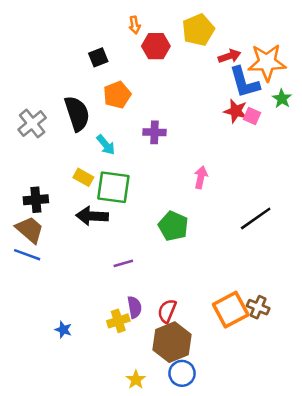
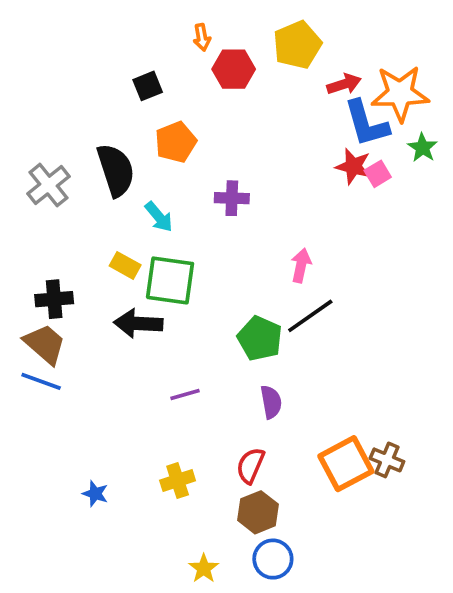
pink square: (252, 116) -> (378, 174), turned 35
black line: (256, 218) -> (310, 316), moved
purple semicircle: (135, 307) -> (271, 402), moved
brown hexagon: (172, 342) -> (258, 512), size x0.7

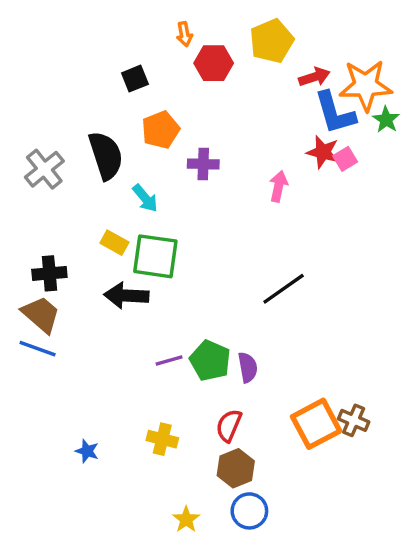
green star: (423, 148) -> (386, 120), moved
purple cross: (232, 198) -> (203, 164), moved
pink arrow: (301, 265) -> (278, 186), moved
green pentagon: (260, 338) -> (210, 361), moved
yellow cross: (178, 481) -> (162, 439), turned 32

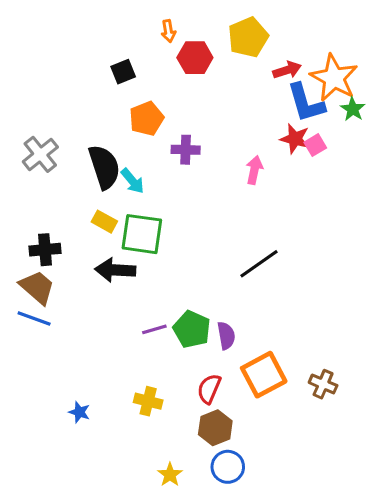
orange star: (366, 85) -> (334, 78), turned 30
black semicircle: (106, 155) -> (104, 167), moved
orange square: (316, 424) -> (264, 375), moved

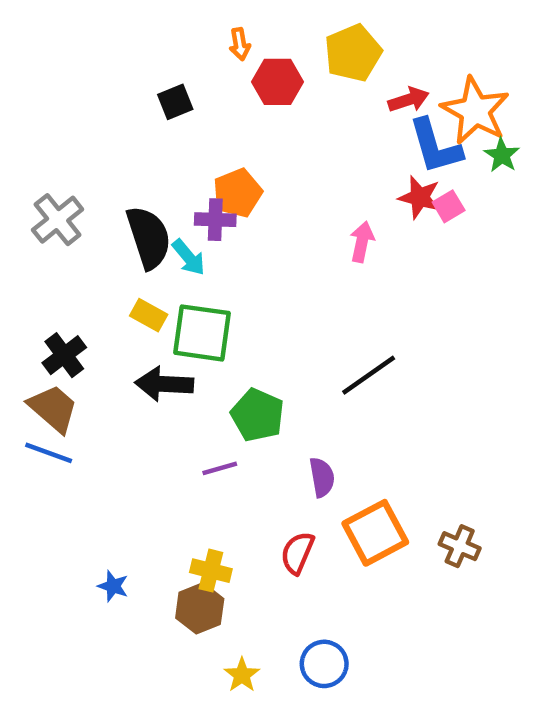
orange pentagon: (147, 118) -> (238, 193), moved
purple cross: (186, 150) -> (215, 220), moved
black cross: (45, 250) -> (64, 355), turned -32
green pentagon: (192, 329) -> (257, 415), moved
brown hexagon: (215, 428) -> (200, 608), moved

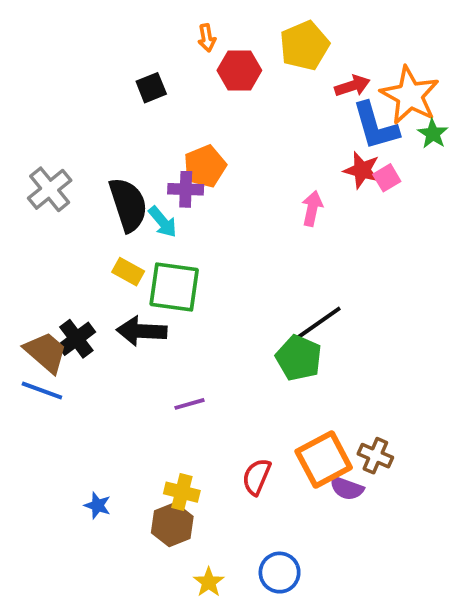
black cross: (64, 355) -> (76, 339), moved
green pentagon: (257, 415) -> (299, 358), moved
purple semicircle: (322, 477) -> (347, 488), moved, turned 120
brown cross: (460, 546) -> (375, 456), moved

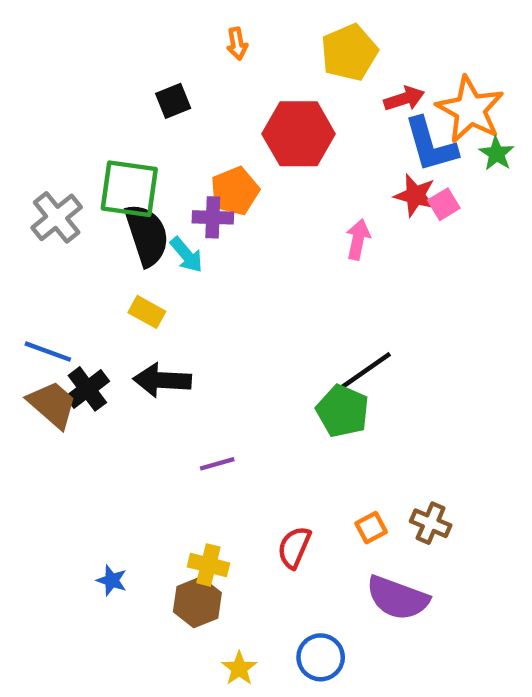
red hexagon: (239, 70) -> (299, 134), moved, size x1.4
green square: (174, 287) -> (129, 189), moved
blue line: (42, 390) -> (48, 352), moved
orange square: (324, 459) -> (371, 528), size x0.5
purple semicircle: (347, 488) -> (398, 598), moved, size x1.6

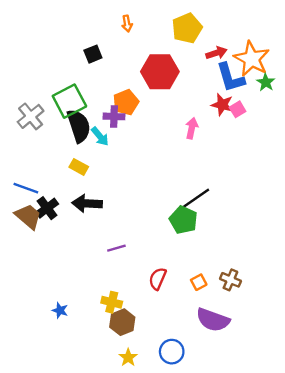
green square: (129, 189) -> (69, 101), turned -36
red semicircle: (294, 547) -> (158, 279), moved
brown hexagon: (197, 602) -> (122, 322), moved

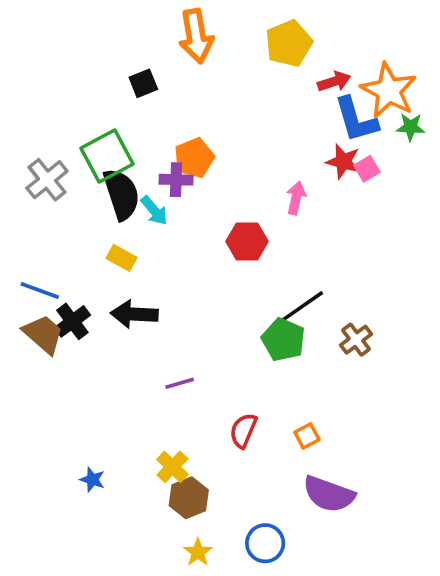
orange arrow: (127, 24) -> (196, 36), size x2.0
red hexagon: (160, 72) -> (247, 241), moved, size x0.7
green star: (266, 82) -> (411, 127), turned -30
brown cross: (230, 280) -> (356, 340), moved, turned 30
yellow cross: (112, 302) -> (172, 467), turned 30

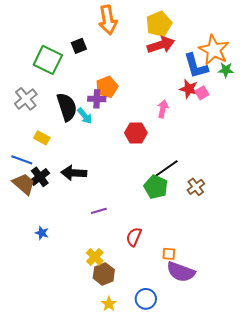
red arrow: (334, 82) -> (161, 45), moved, size x1.5
green square: (107, 156) -> (48, 60), moved, turned -36
yellow rectangle: (122, 258) -> (42, 138), moved
orange square: (307, 436) -> (169, 254), moved, turned 32
blue star: (92, 480) -> (42, 233), moved

